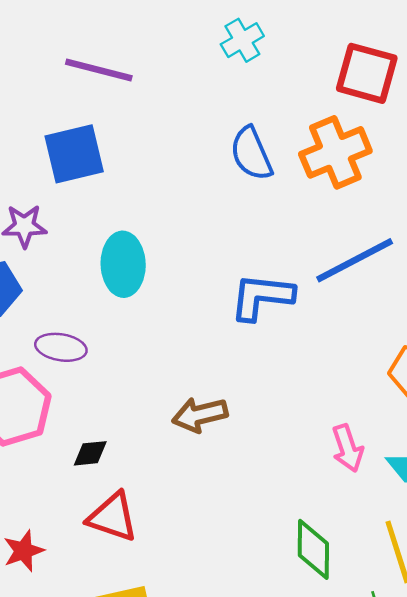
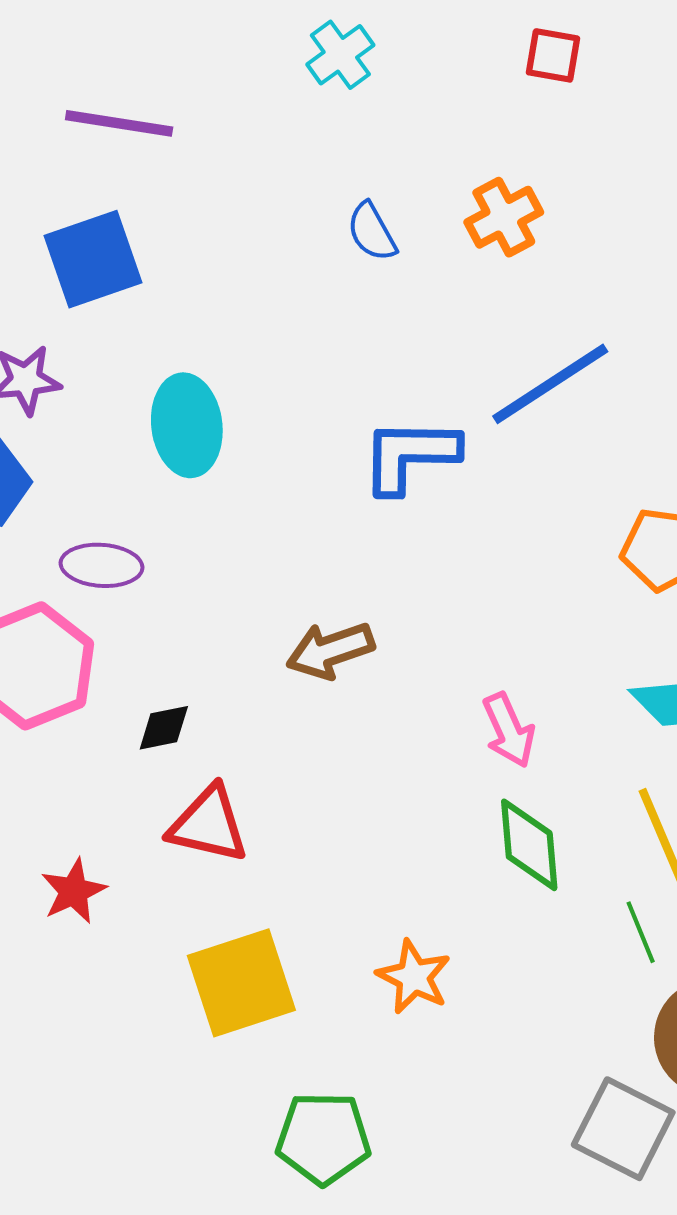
red square: (367, 73) -> (553, 55), moved, size x0.6
orange cross: (335, 152) -> (504, 217), size x0.7
blue semicircle: (251, 154) -> (372, 232), size x0.7
pink arrow: (348, 448) -> (509, 730), moved

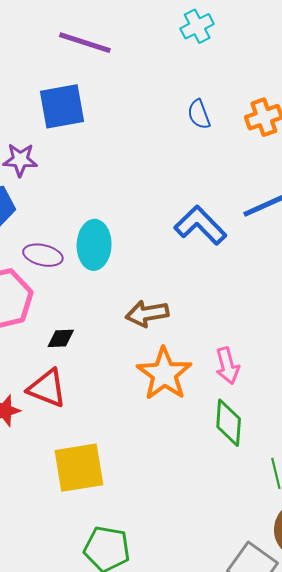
cyan ellipse: (187, 425) -> (94, 245), moved
blue L-shape: (410, 455) -> (200, 225), turned 36
red triangle: (209, 825) -> (47, 388), moved
orange star: (414, 977) -> (164, 374), moved, size x1.5

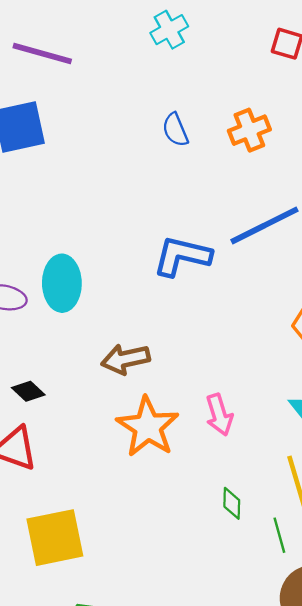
blue L-shape: (200, 225) -> (182, 256), turned -30
black diamond: (61, 338) -> (28, 391), turned 48
green diamond: (229, 423) -> (232, 503), moved, size x0.6

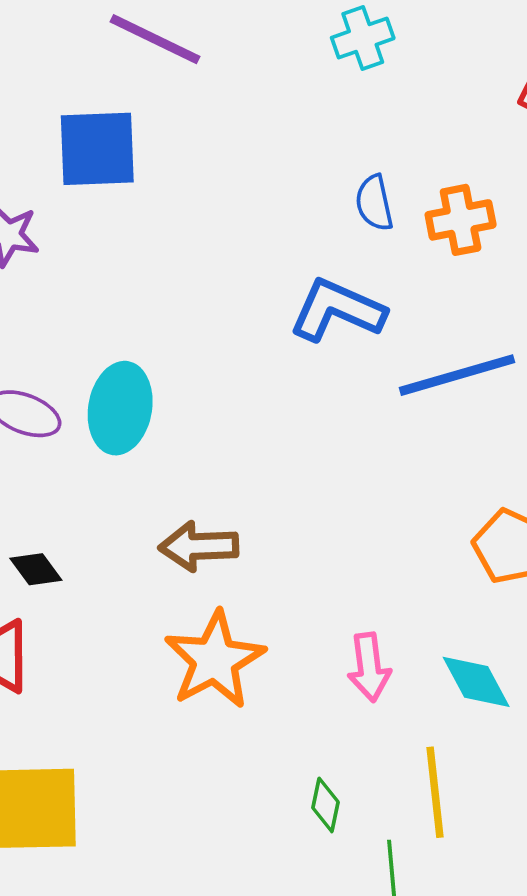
blue semicircle: (175, 130) -> (374, 203), moved
blue L-shape: (182, 256) -> (337, 310), moved
pink arrow: (219, 415) -> (369, 667), moved

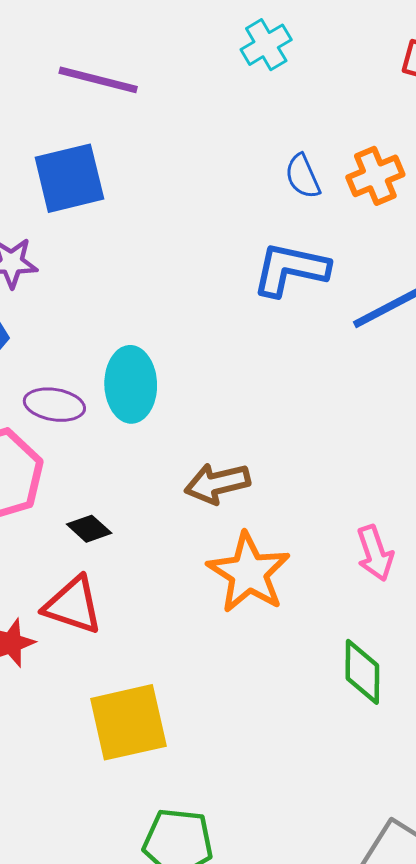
green diamond: (326, 805) -> (362, 672), size x1.5

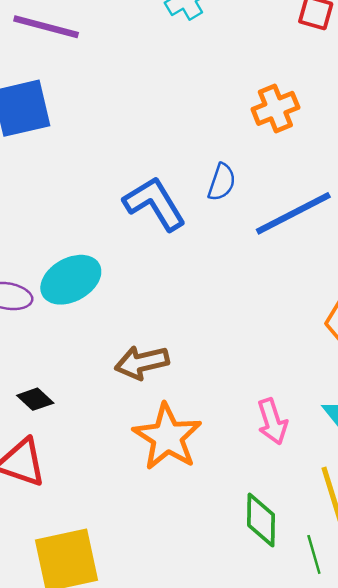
blue semicircle: (303, 176) -> (222, 182), moved, turned -138
blue L-shape: (290, 269) -> (155, 204), moved, turned 46
cyan ellipse: (131, 384) -> (71, 280), turned 62

